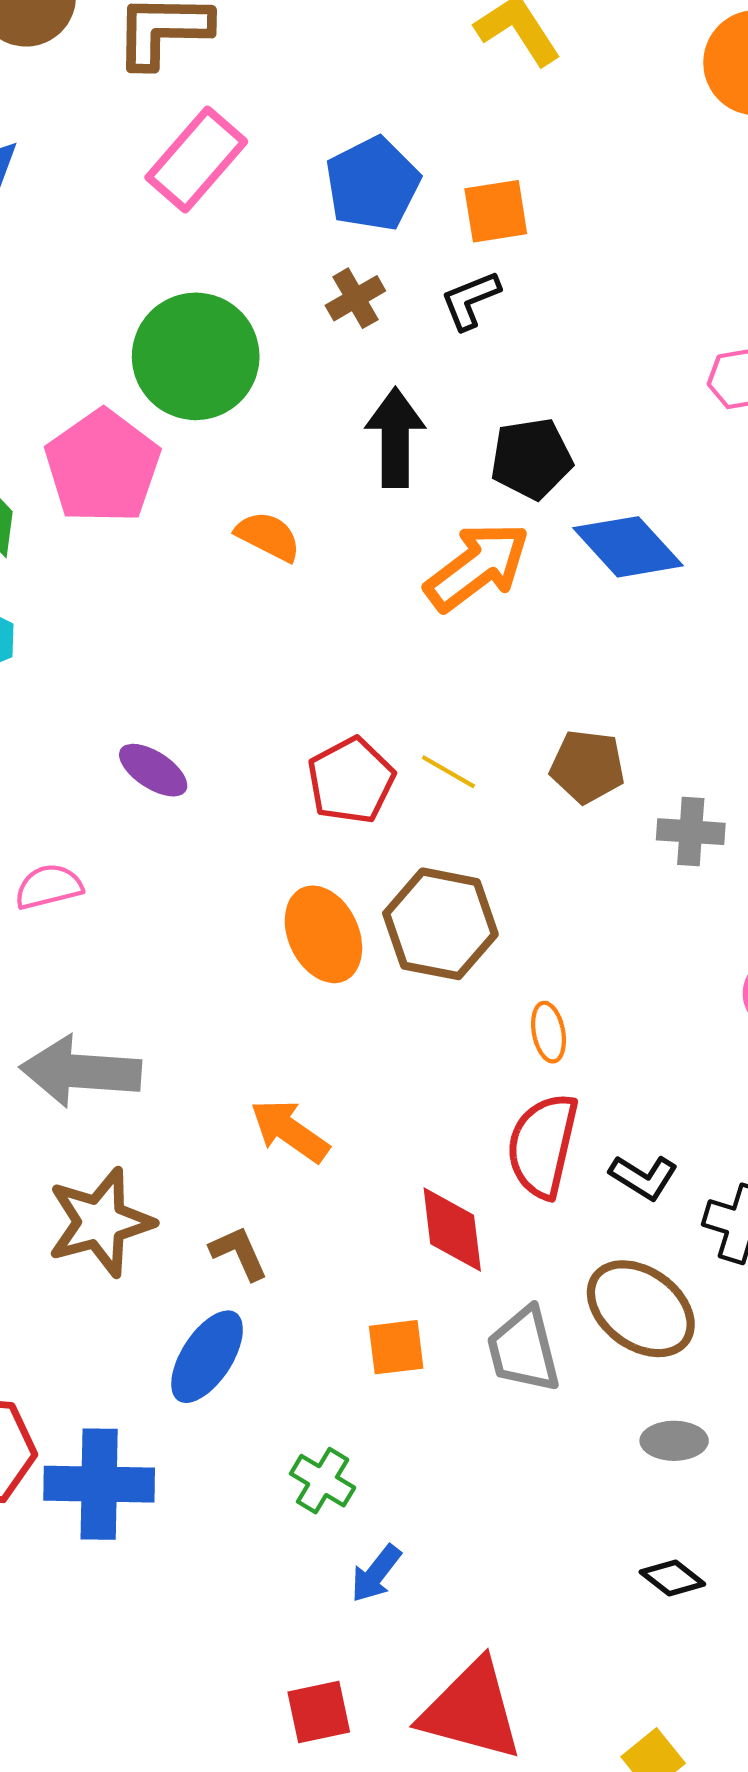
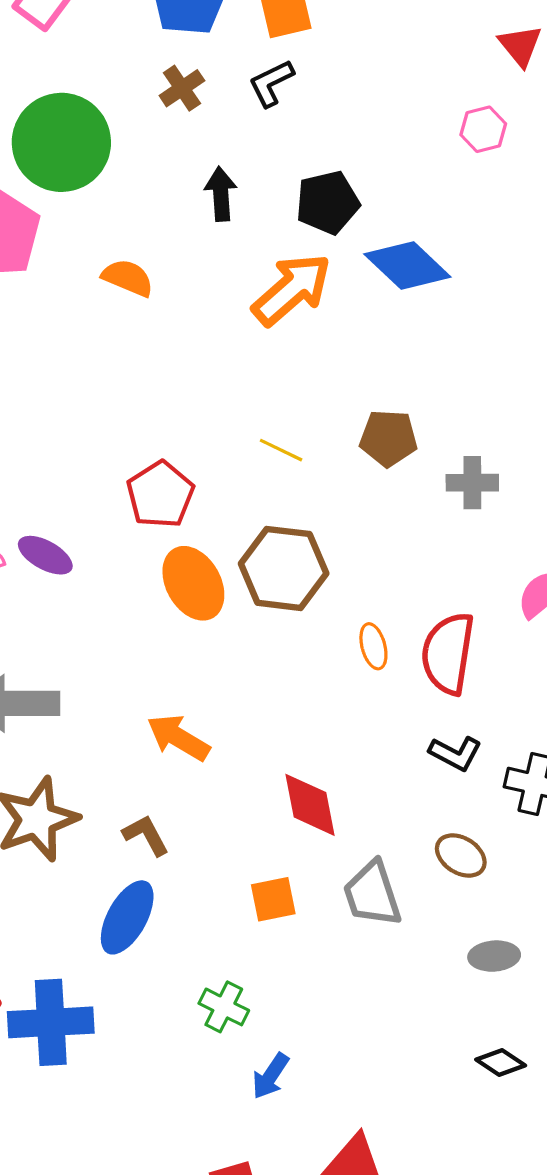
black arrow: (395, 438) -> (221, 194), size x0.7
purple ellipse: (153, 770) -> (45, 555), moved
red pentagon: (351, 780) -> (160, 495), moved
red semicircle: (543, 1145) -> (448, 653), moved
brown ellipse: (641, 1309) -> (461, 856), size x0.6

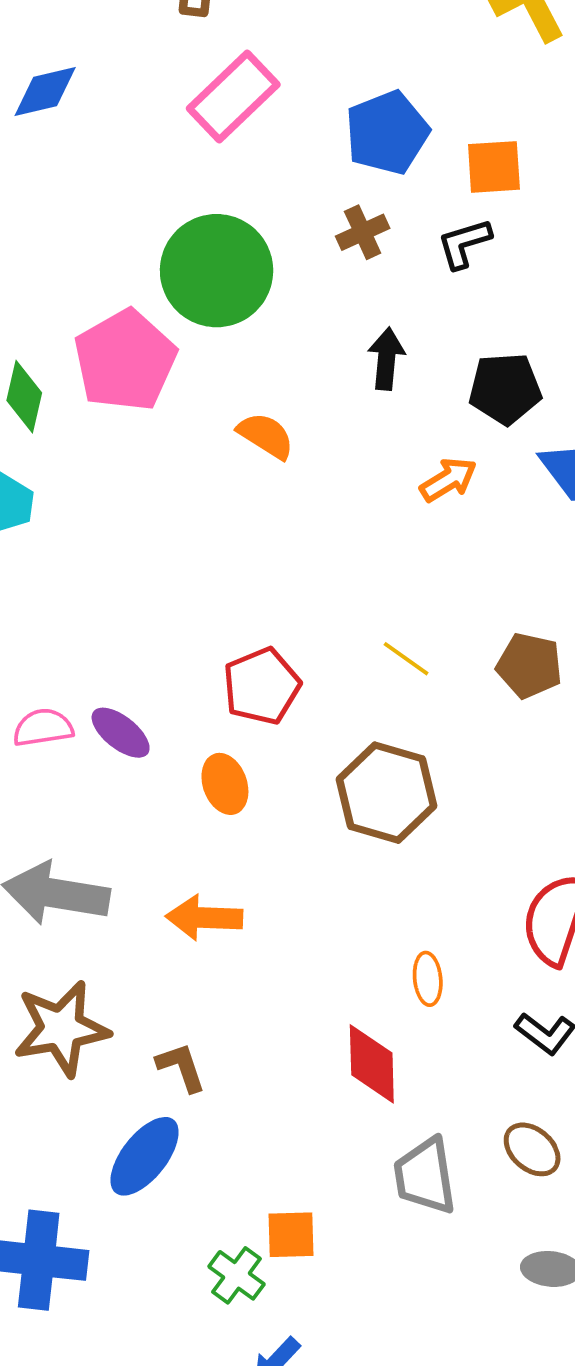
orange arrow: (292, 289) -> (448, 480), size x0.6
orange ellipse: (193, 583) -> (225, 784), moved, size x0.7
orange ellipse: (373, 646) -> (428, 979), moved
orange arrow: (178, 738) -> (204, 918), moved, turned -38
orange square: (273, 899) -> (291, 1235), moved

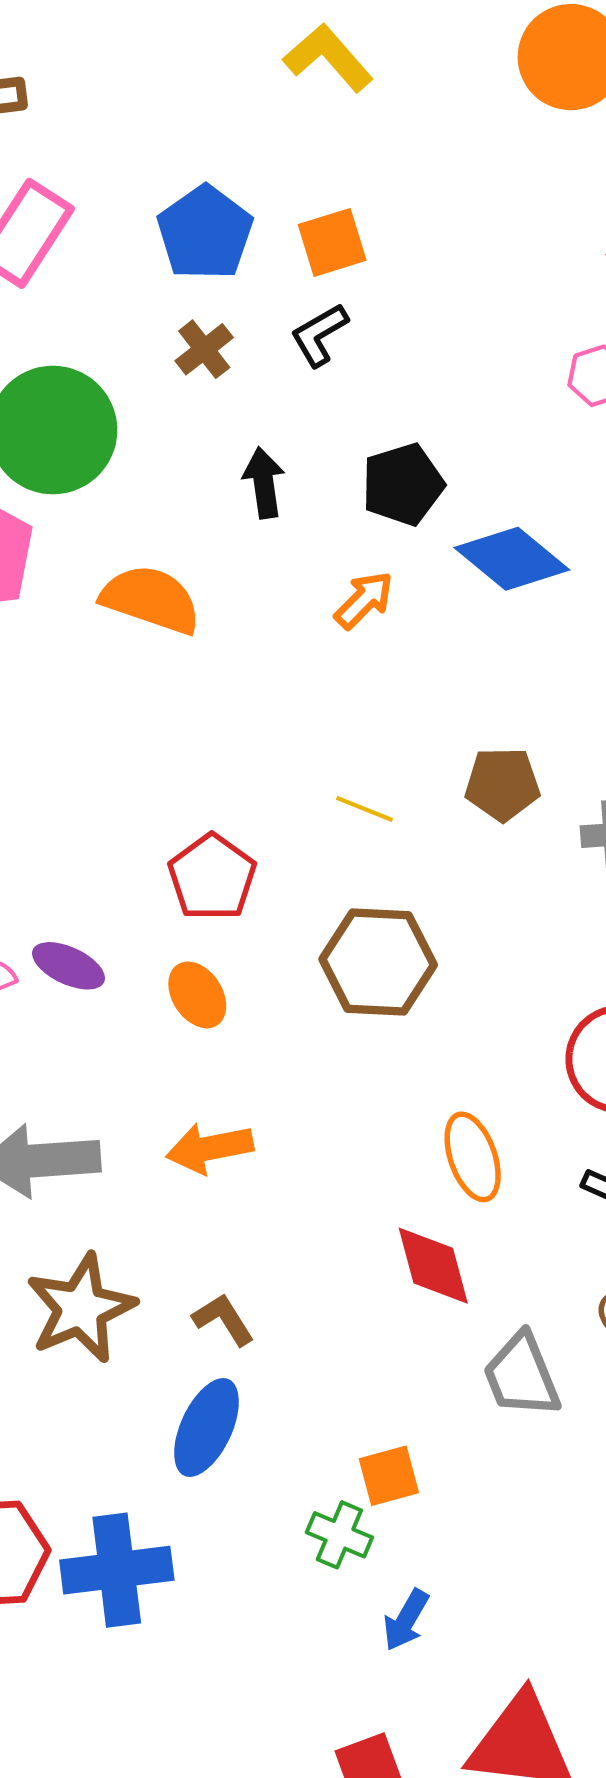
orange semicircle: (266, 436) -> (151, 599), size x1.5
orange ellipse: (428, 979) -> (473, 1157), size x1.5

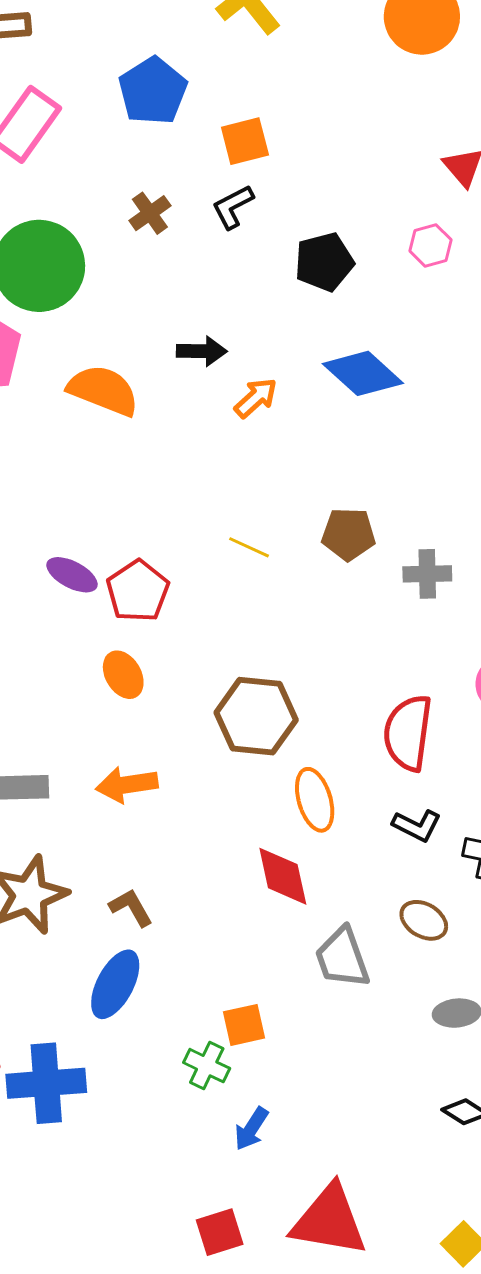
blue pentagon: (205, 233) -> (153, 91), moved
black arrow: (264, 483) -> (202, 351), moved, turned 96
black pentagon: (403, 484) -> (324, 262), moved
brown hexagon: (378, 962) -> (256, 716), moved
purple ellipse: (68, 966) -> (72, 575), moved

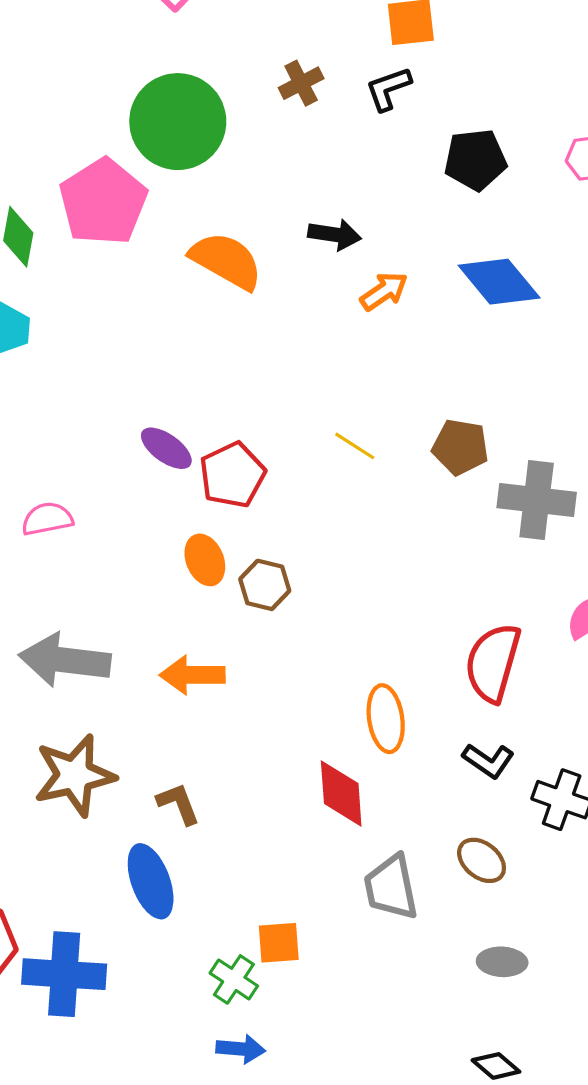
gray cross: (427, 574) -> (537, 500), size x1.5
brown hexagon: (256, 716) -> (265, 585), moved, size x0.6
blue ellipse: (115, 984) -> (151, 881), turned -56
blue arrow: (251, 1129) -> (241, 1049), moved, turned -126

